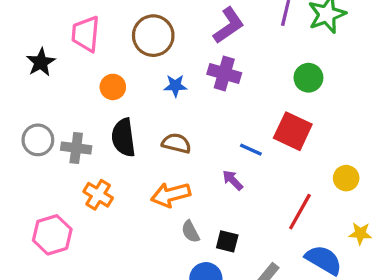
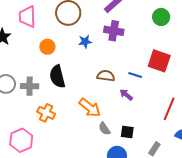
green circle: (308, 78) -> (161, 17), moved
brown semicircle: (176, 143) -> (106, 76), moved
orange arrow: (171, 195) -> (90, 108), turned -120

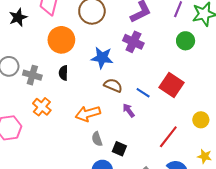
blue star: (85, 42) -> (102, 58), moved, size x1.5
orange circle: (47, 47) -> (61, 40), size x1.6
black semicircle: (57, 77) -> (63, 73), size x0.6
orange arrow: (90, 108) -> (88, 114), turned 110

